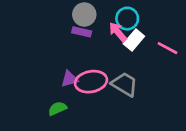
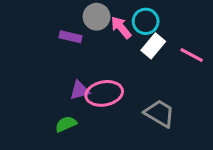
purple rectangle: (82, 32) -> (70, 37), moved
pink arrow: (118, 32) -> (121, 27), moved
gray trapezoid: (125, 84) -> (159, 113), moved

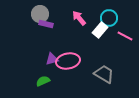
gray circle: (97, 17) -> (40, 14), moved
cyan circle: (146, 21) -> (109, 18), moved

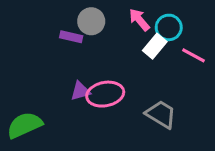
gray circle: (40, 14) -> (91, 21), moved
pink arrow: (79, 18) -> (139, 20), moved
green semicircle: (43, 81) -> (25, 125), moved, size x1.6

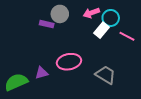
pink arrow: (139, 20) -> (91, 13), turned -70
purple triangle: (80, 91) -> (42, 73), moved

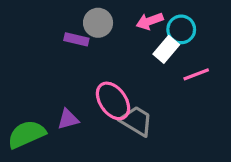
pink line: (127, 36) -> (196, 74), moved, turned -49
pink ellipse: (69, 62) -> (113, 101), turned 65
gray trapezoid: (106, 75) -> (136, 121), moved

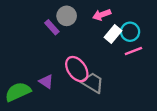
cyan circle: (181, 29) -> (130, 32), moved
purple rectangle: (76, 39) -> (52, 27), turned 35
purple triangle: (68, 119) -> (46, 82), turned 49

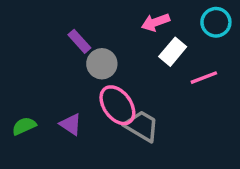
gray circle: (67, 16) -> (102, 64), moved
cyan circle: (130, 32) -> (216, 22), moved
green semicircle: (18, 92) -> (24, 126), moved, size x0.6

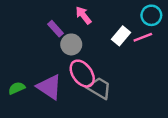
pink arrow: (155, 22) -> (83, 15), moved, turned 72
pink line: (204, 78) -> (143, 37), moved
purple triangle: (71, 124) -> (49, 87), size x1.6

